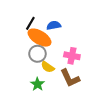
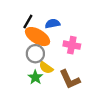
pink cross: (72, 56) -> (72, 45), moved
green star: (37, 84) -> (35, 77), moved

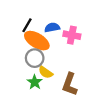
pink cross: (72, 45) -> (72, 35), moved
brown L-shape: (70, 79) -> (70, 84), turned 45

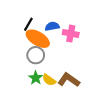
yellow semicircle: (46, 72) -> (49, 80), moved
brown L-shape: (70, 84) -> (69, 80), turned 105

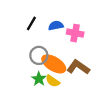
orange ellipse: (38, 39) -> (54, 64), moved
brown L-shape: (69, 80) -> (78, 67), moved

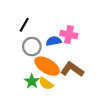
blue semicircle: (56, 26) -> (54, 41), moved
gray circle: (39, 55) -> (32, 47), moved

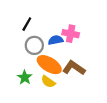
green star: (32, 81) -> (25, 77), moved

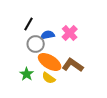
pink cross: (71, 34) -> (70, 33), turned 35
blue semicircle: (56, 40) -> (48, 35), moved

